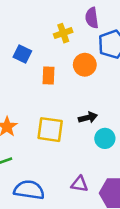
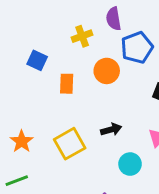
yellow square: (50, 130) -> (70, 144), turned -36
cyan circle: (105, 138) -> (130, 164), moved

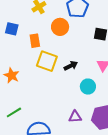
orange star: (22, 141) -> (12, 75), moved
yellow square: (70, 144) -> (47, 61), moved, turned -30

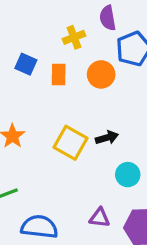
orange rectangle: (35, 41) -> (59, 75), moved
yellow square: (47, 61) -> (70, 143), moved

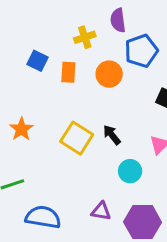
black arrow: (107, 138) -> (112, 135), turned -115

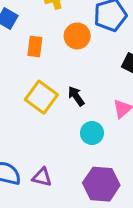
orange rectangle: (68, 72) -> (35, 47), moved
purple triangle: (101, 211) -> (42, 177), moved

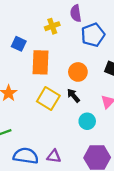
orange circle: (77, 36) -> (78, 72), moved
orange rectangle: (35, 47) -> (41, 62), size x1.6

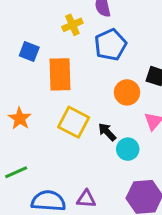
blue pentagon: (93, 35) -> (110, 45), moved
orange circle: (78, 72) -> (127, 92), moved
black arrow: (73, 96) -> (107, 132), moved

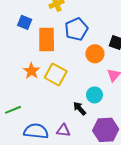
blue pentagon: (110, 45) -> (76, 29), moved
orange star: (20, 118) -> (31, 71), moved
black arrow: (107, 132) -> (80, 108), moved

